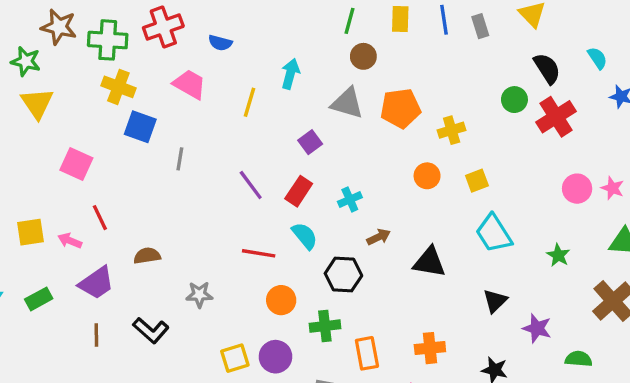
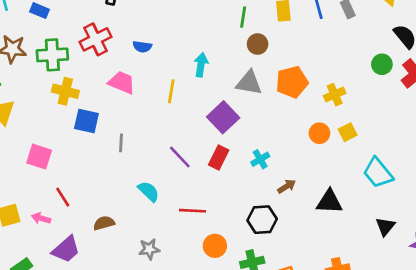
purple square: (310, 142) -> (223, 117), size x1.6
yellow square: (477, 181) -> (348, 132), moved
cyan semicircle: (305, 236) -> (149, 191), moved

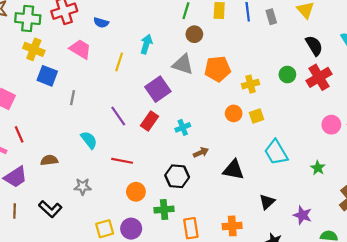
green circle: (382, 64) -> (287, 75), moved
black triangle: (385, 226) -> (267, 202), moved

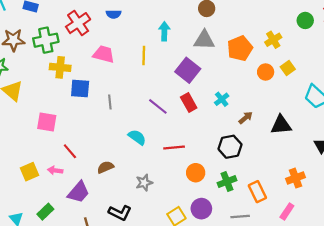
blue semicircle: (101, 23) -> (114, 14), moved
orange pentagon: (218, 69) -> (240, 48), moved
red rectangle: (149, 121) -> (189, 102), turned -48

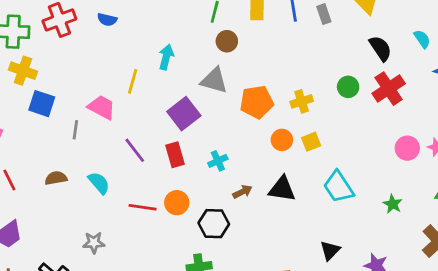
pink trapezoid: (104, 54) -> (102, 107), moved
black triangle: (281, 125) -> (282, 189), moved
brown semicircle: (105, 167) -> (56, 178), moved
orange circle: (196, 173) -> (177, 203), moved

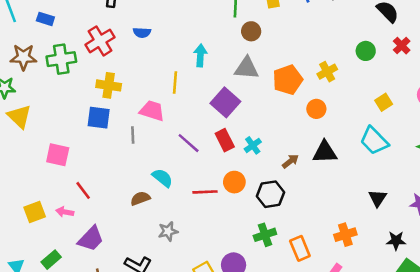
yellow cross: (23, 71) -> (109, 85), moved
red cross: (389, 89) -> (402, 46), size x0.6
yellow square: (311, 142) -> (384, 102), moved
cyan cross: (218, 161) -> (253, 145), moved
brown semicircle: (56, 178) -> (140, 198), moved

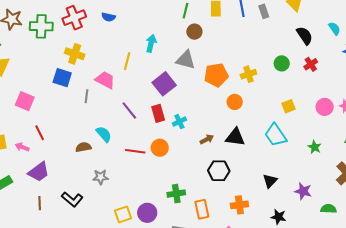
black hexagon: (271, 194) -> (219, 171), moved

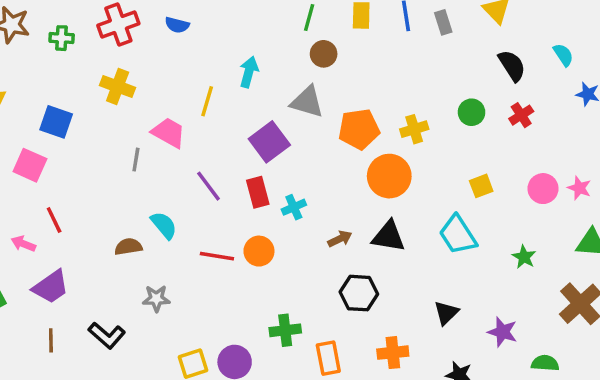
green cross: (41, 26) -> (62, 38), size x0.6
blue square: (62, 78) -> (56, 122), moved
orange circle: (235, 102) -> (389, 176), size x1.6

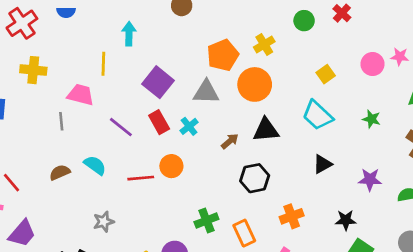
gray triangle: (307, 102) -> (206, 92), moved
brown semicircle: (128, 247) -> (60, 172), moved
black triangle: (446, 313) -> (322, 164), moved, turned 30

